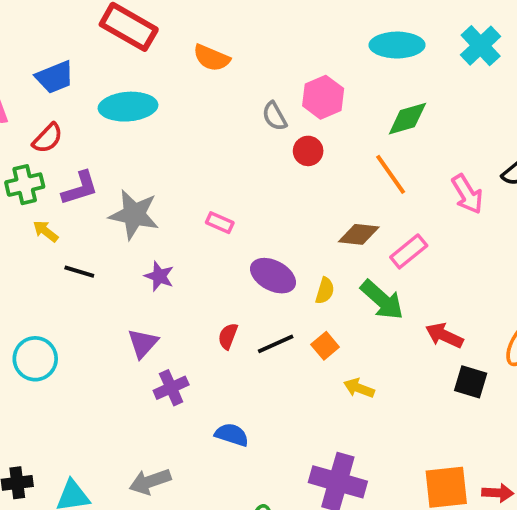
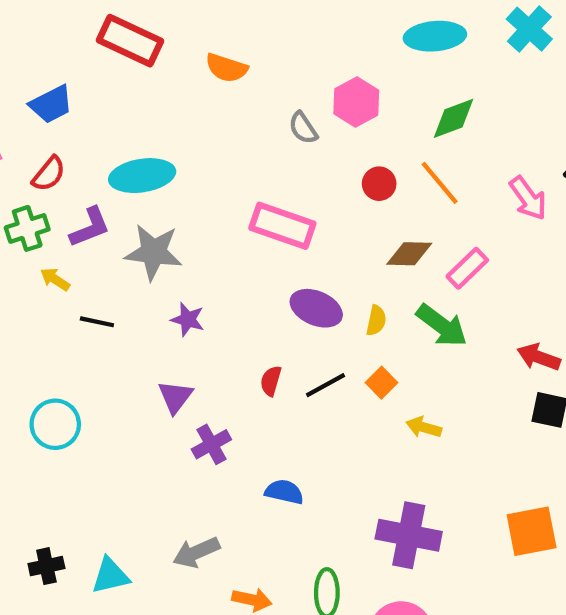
cyan ellipse: (128, 107) -> (142, 176), moved
red circle: (308, 151) -> (379, 184), moved
pink rectangle: (220, 223) -> (282, 226), moved, size x2.0
red arrow: (444, 335) -> (539, 357), moved

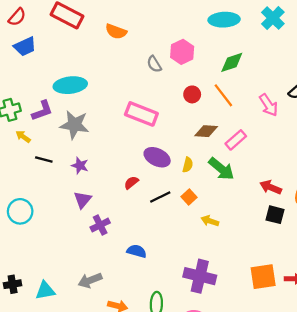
red semicircle: (49, 174) -> (17, 17), moved
purple star: (188, 319) -> (80, 166), moved
red semicircle: (271, 381) -> (131, 183), moved, turned 32

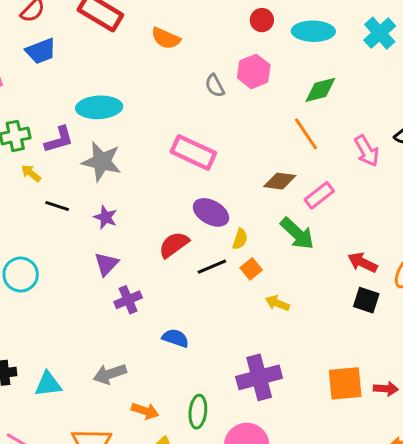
red circle: (192, 94) -> (262, 20), moved
yellow semicircle: (188, 165) -> (240, 239), moved
red semicircle: (131, 183) -> (174, 245), size x1.5
purple cross: (200, 276) -> (259, 377), turned -32

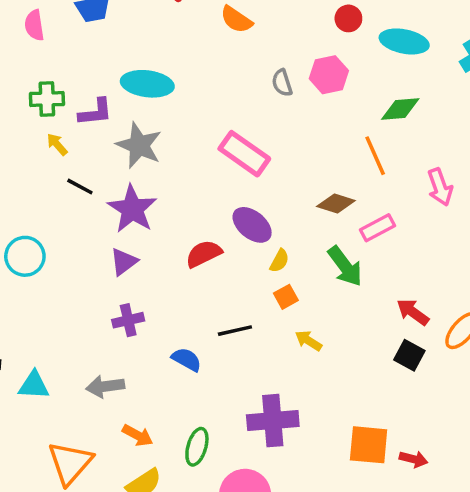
purple star: (106, 217) -> (132, 209), size x1.8
black line: (212, 267) -> (235, 331), moved
purple cross: (128, 300) -> (128, 320), moved

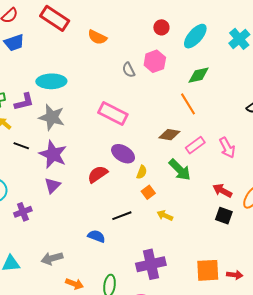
cyan ellipse: (404, 41) -> (195, 36), turned -52
pink arrow: (440, 187) -> (227, 148), moved
purple cross: (128, 320) -> (23, 212), moved

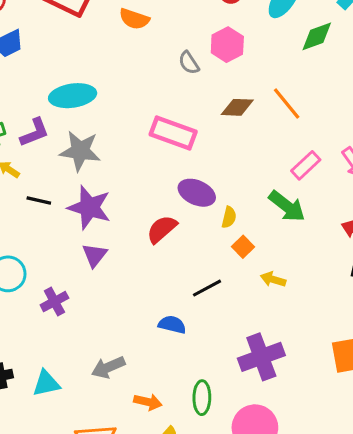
green diamond: (199, 75) -> (317, 36), moved
brown diamond: (169, 135) -> (237, 107), moved

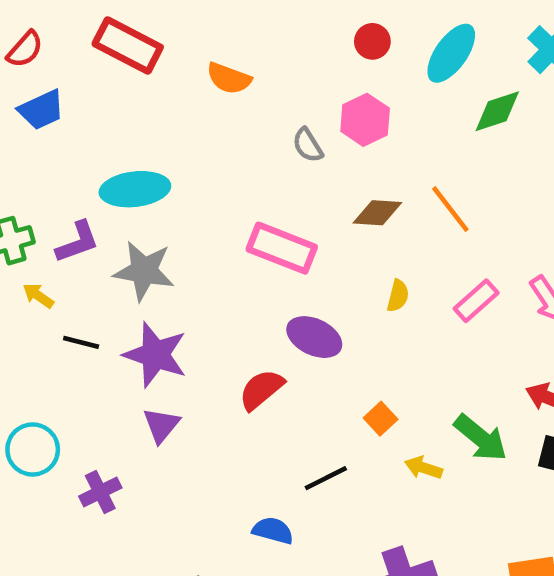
green arrow: (287, 206) -> (481, 438), moved
yellow semicircle: (229, 217) -> (398, 296), moved

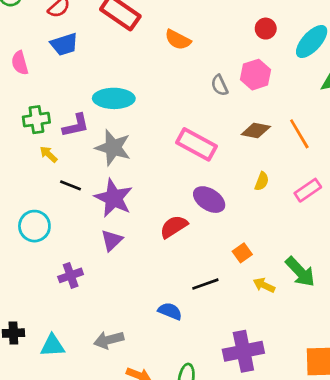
cyan circle: (33, 449) -> (34, 226), moved

